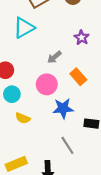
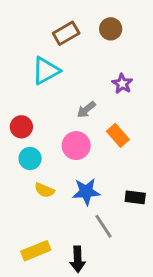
blue star: (63, 108) -> (86, 192), moved

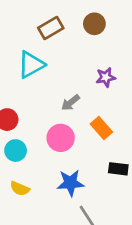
purple star: (122, 84) -> (106, 77), turned 30
yellow semicircle: (44, 190) -> (20, 189), moved
black rectangle: (135, 197) -> (118, 169), moved

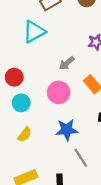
yellow semicircle: (20, 189) -> (25, 134), turned -77

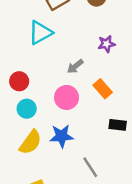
blue star: (67, 130) -> (62, 136), moved
yellow semicircle: (25, 134) -> (30, 142), size x1.5

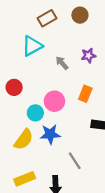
gray arrow: (75, 66) -> (62, 63), moved, turned 88
orange rectangle: (103, 89) -> (85, 94), turned 63
cyan circle: (27, 109) -> (35, 113), moved

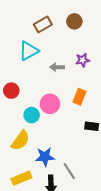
gray arrow: (62, 63) -> (57, 67), turned -48
blue star: (50, 134) -> (45, 157), moved
gray line: (75, 161) -> (69, 171), moved

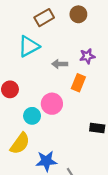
orange rectangle: (79, 97) -> (78, 83), moved

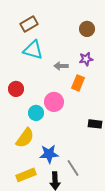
brown circle: (78, 14) -> (87, 29), moved
brown rectangle: (44, 18) -> (29, 24), moved
cyan triangle: (29, 46) -> (33, 50), turned 45

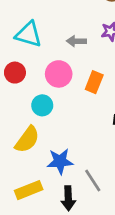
cyan triangle: (33, 50) -> (29, 34), moved
orange rectangle: (78, 83) -> (94, 82), moved
pink circle: (54, 102) -> (59, 74), moved

